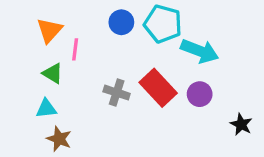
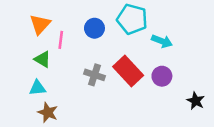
blue circle: (121, 22) -> (94, 28), moved
cyan arrow: (200, 51) -> (162, 41), size x0.7

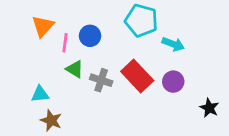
blue circle: (94, 28) -> (90, 36), moved
green triangle: (43, 59) -> (75, 69), moved

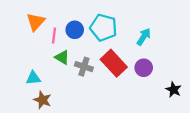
cyan pentagon: (141, 21) -> (103, 28), moved
cyan arrow: (173, 44) -> (144, 37), turned -78

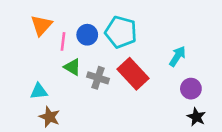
cyan arrow: (144, 37) -> (177, 56), moved
purple circle: (144, 68) -> (191, 89), moved
black star: (174, 90) -> (196, 117), moved

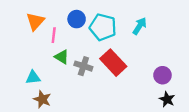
blue circle: (87, 35) -> (77, 19), moved
cyan arrow: (177, 56) -> (140, 26), moved

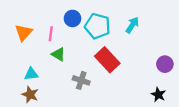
orange triangle: (35, 21) -> (24, 33), moved
gray cross: (83, 66) -> (81, 80), moved
purple circle: (162, 75) -> (165, 64), moved
brown star: (42, 99) -> (30, 95), moved

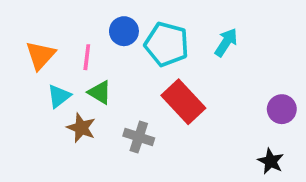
cyan triangle: (31, 74) -> (59, 96), moved, turned -32
brown star: (30, 95) -> (81, 128), moved

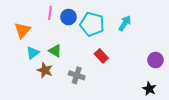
pink line: (87, 57) -> (50, 13), moved
red rectangle: (183, 102) -> (101, 56), size x0.6

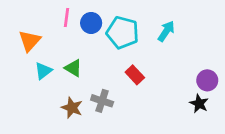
brown star: (45, 70) -> (72, 108), moved
black star: (149, 89) -> (199, 104), moved

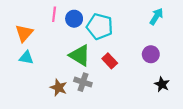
cyan arrow: (166, 31) -> (156, 16), moved
green triangle: (73, 68) -> (80, 55), moved, size x1.5
cyan triangle: (43, 71) -> (26, 58), moved, turned 48
purple circle: (207, 80) -> (151, 54), moved

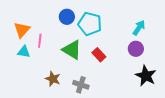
pink line: (54, 14) -> (40, 41), moved
cyan arrow: (156, 16) -> (139, 28), moved
gray cross: (83, 82) -> (81, 85), moved
black star: (162, 84) -> (146, 76), size x1.5

